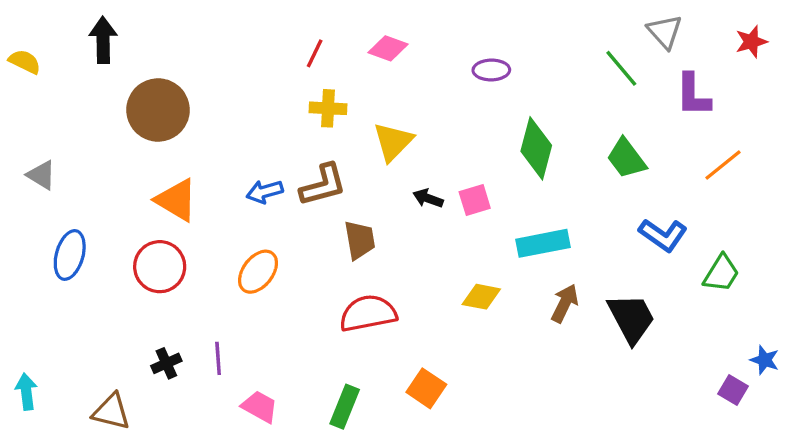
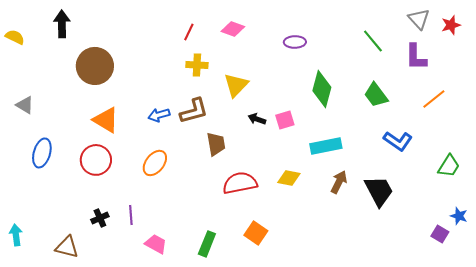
gray triangle: (665, 32) -> (419, 19), moved
green trapezoid: (721, 273) -> (449, 166), moved
red semicircle: (368, 313) -> (240, 183), moved

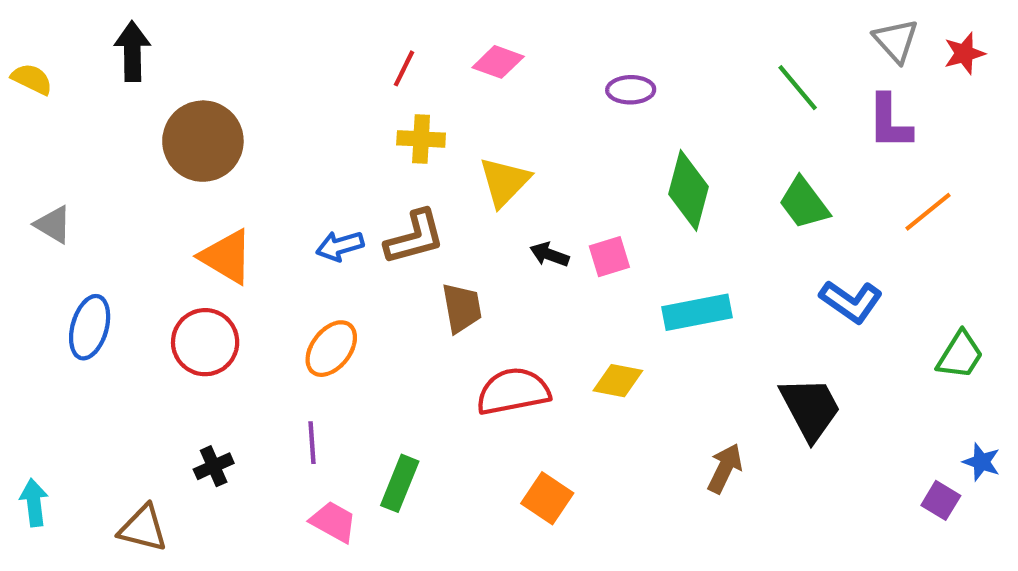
brown arrow: (339, 182) -> (725, 468), moved
purple line: (131, 215) -> (312, 443), moved
green rectangle: (207, 244) -> (400, 483), moved

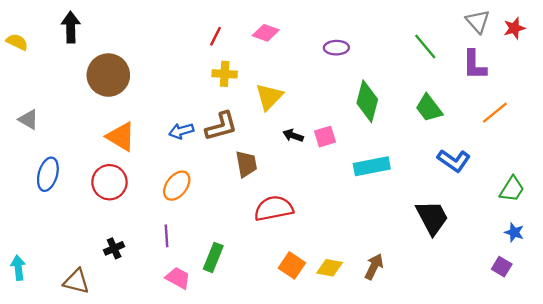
yellow diamond: (618, 381) -> (330, 268), moved
blue star: (981, 462) -> (514, 232), moved
brown arrow: (725, 468) -> (374, 267), moved

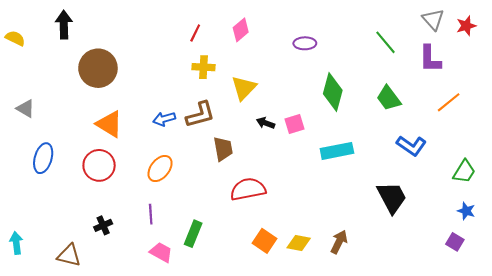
pink diamond: (266, 33) -> (241, 30), turned -60

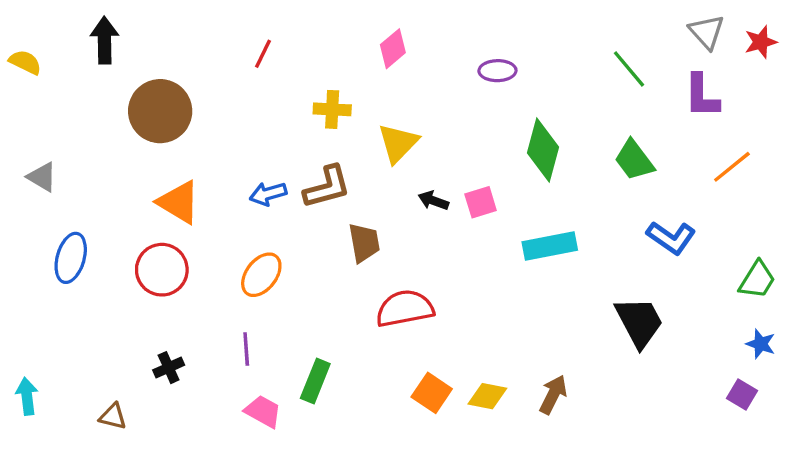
red line: (195, 33) -> (263, 54), moved
brown triangle: (69, 255) -> (113, 416), size x0.7

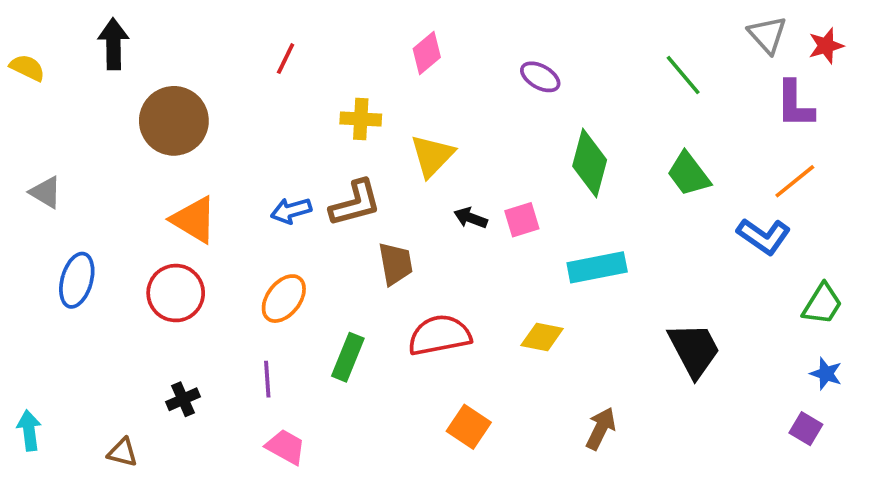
purple ellipse: (497, 71) -> (540, 77), turned 30
purple L-shape: (702, 96) -> (795, 104), moved
blue L-shape: (671, 238) -> (764, 236), moved
green rectangle: (315, 381) -> (348, 357), moved
yellow diamond: (487, 396) -> (542, 337), moved

